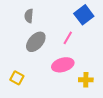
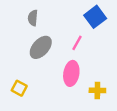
pink ellipse: (63, 65) -> (71, 73), turned -65

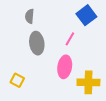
gray ellipse: (41, 47) -> (37, 43), turned -50
yellow cross: (97, 90) -> (88, 82), size x1.5

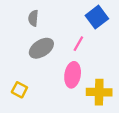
gray ellipse: (37, 43) -> (41, 48), turned 65

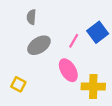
blue square: (97, 17) -> (98, 32), moved
pink ellipse: (73, 75) -> (68, 70), turned -40

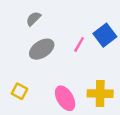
gray semicircle: (31, 17) -> (33, 19), turned 40
pink ellipse: (68, 70) -> (65, 98), moved

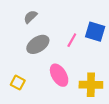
blue square: (105, 35) -> (95, 32), turned -36
pink ellipse: (65, 98) -> (59, 75), moved

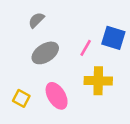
pink ellipse: (59, 75) -> (57, 96), moved
yellow cross: (91, 85) -> (98, 81), moved

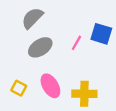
gray semicircle: (36, 20) -> (32, 18), size x1.5
yellow cross: (98, 81) -> (84, 94), moved

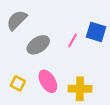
gray semicircle: (32, 18) -> (17, 20), moved

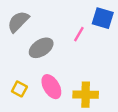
blue square: (96, 32) -> (103, 18), moved
pink line: (72, 41) -> (79, 34), moved

